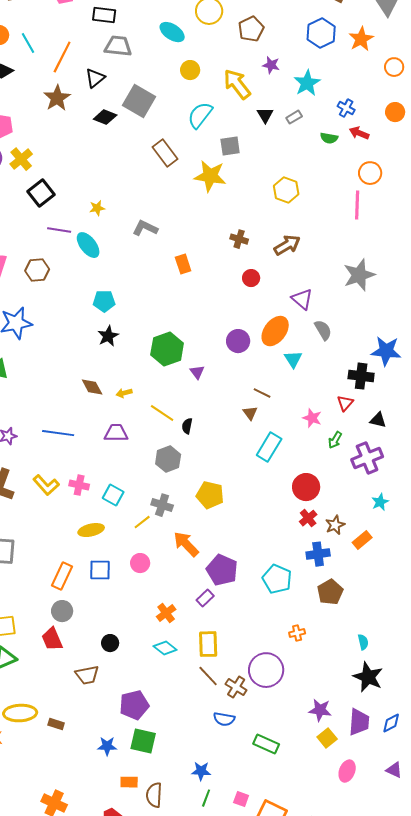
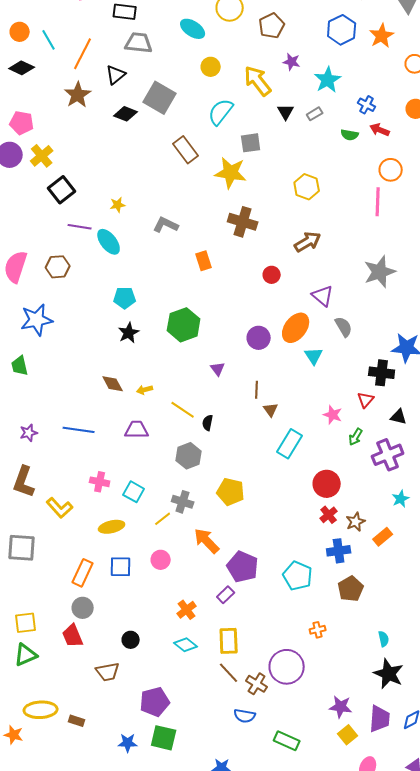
brown cross: (239, 239) -> (243, 222), moved, size x1.6
green hexagon: (167, 349) -> (184, 325), moved
brown line: (262, 393) -> (257, 390), moved, turned 66
yellow L-shape: (46, 485) -> (60, 508), moved

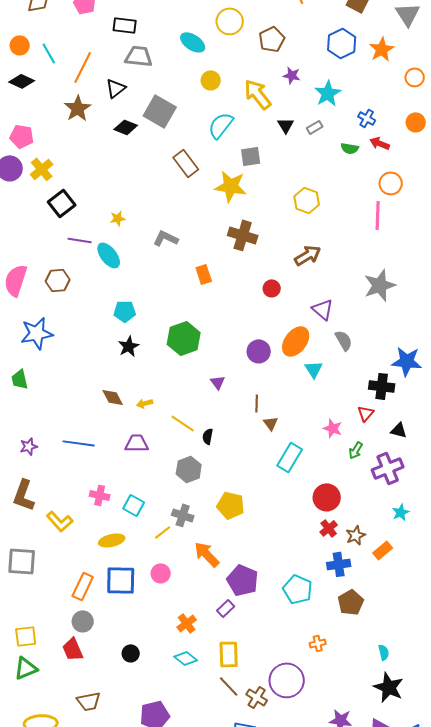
blue square: (121, 567) -> (121, 580), size x1.4
brown trapezoid: (108, 672) -> (89, 701), moved

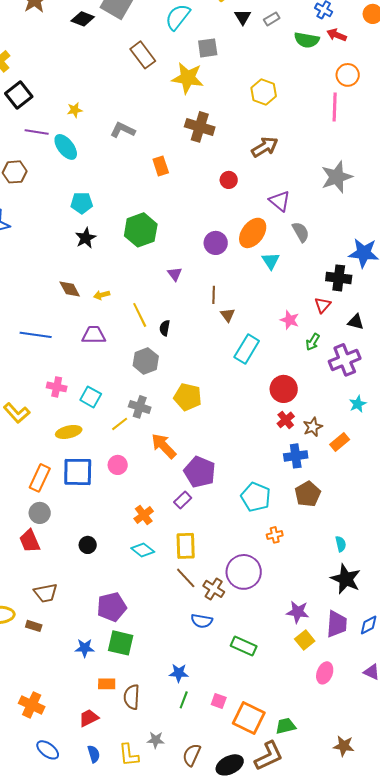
green semicircle: (350, 148) -> (307, 40), size x1.4
yellow line: (183, 423) -> (140, 315), turned 30
cyan pentagon: (298, 589) -> (256, 497), moved

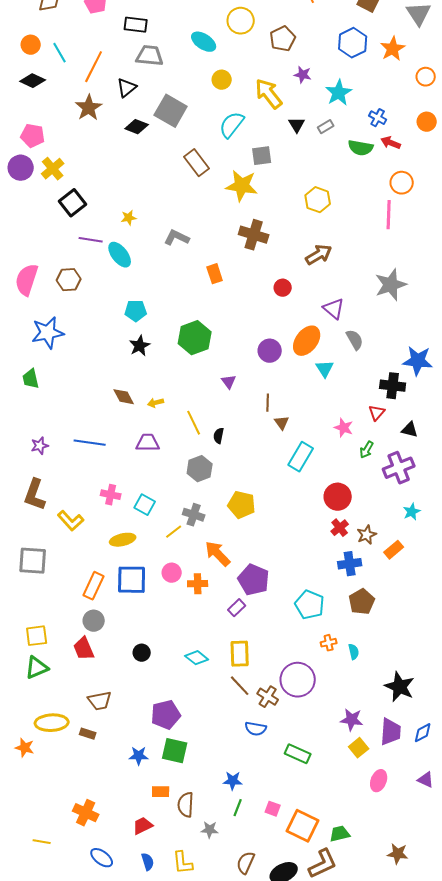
orange cross: (144, 515) -> (198, 584), moved, turned 36
cyan semicircle: (341, 544) -> (354, 652), moved
gray star: (156, 740) -> (210, 830), moved

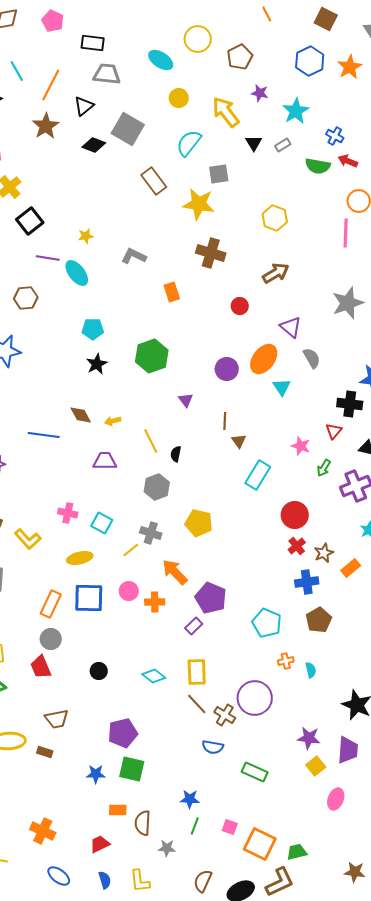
blue line: (90, 443) -> (44, 435), moved

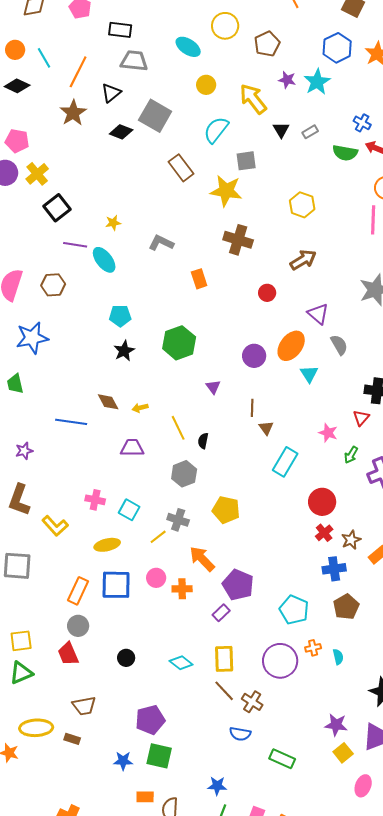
cyan star: (296, 111) -> (317, 82), moved
purple circle: (255, 698) -> (280, 661), moved

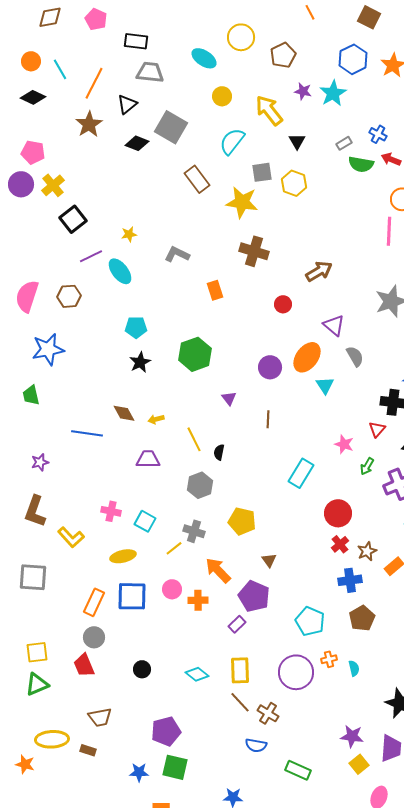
gray rectangle: (310, 132) -> (344, 143), moved
yellow hexagon: (302, 205) -> (294, 183), moved
purple line: (75, 245) -> (91, 256), turned -35
brown triangle: (266, 428) -> (269, 560), moved

